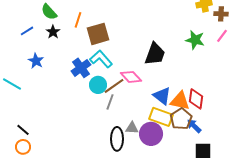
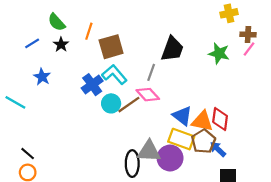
brown cross: (221, 14) -> (248, 34), moved
black trapezoid: (155, 54) -> (172, 49), moved
gray line: (110, 102) -> (151, 72), moved
gray triangle: (132, 128) -> (149, 151), size x1.6

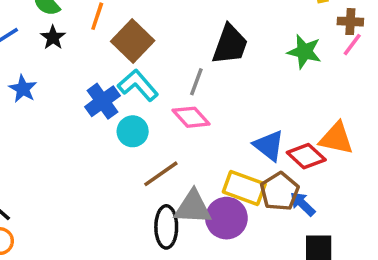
brown square: (111, 47) -> (133, 41), turned -30
brown line: (129, 105) -> (161, 174), moved
blue triangle: (182, 116) -> (269, 145), moved
red diamond: (220, 119) -> (306, 156), turned -55
orange triangle: (202, 121) -> (336, 138), moved

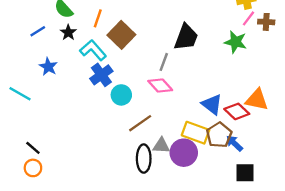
pink line: (352, 45) -> (249, 18), moved
cyan L-shape: (138, 85) -> (93, 50), moved
gray triangle: (193, 207) -> (161, 146), size x0.7

